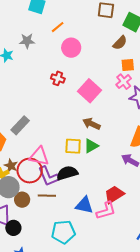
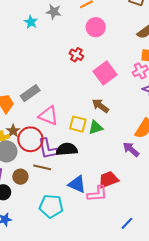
pink triangle: (39, 156) -> (48, 116), moved
brown circle: (22, 200) -> (20, 177), moved

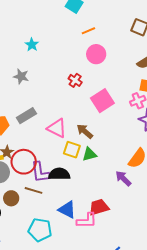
gray star: (54, 12) -> (21, 76), moved
brown arrow: (100, 106) -> (85, 131), moved
pink triangle: (48, 116) -> (57, 128), moved

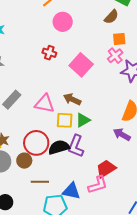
red circle: (24, 162) -> (36, 143), moved
purple L-shape: (40, 172) -> (76, 146), moved, turned 45
brown line: (34, 190) -> (40, 182), moved
brown circle: (11, 198) -> (24, 161), moved
blue triangle: (67, 210) -> (71, 191), moved

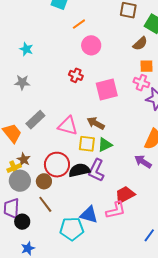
pink cross: (115, 56) -> (141, 83), turned -35
pink square: (81, 65) -> (107, 90), turned 30
brown line: (40, 182) -> (45, 204), moved, turned 48

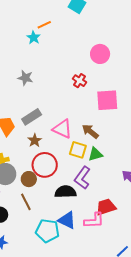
orange line: (79, 24) -> (44, 25), moved
cyan star: (26, 49) -> (34, 38), moved
brown star: (24, 159) -> (35, 140), moved
black semicircle: (79, 170) -> (65, 192), moved

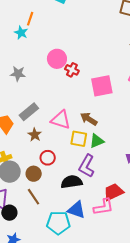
orange line: (44, 25) -> (30, 19), turned -40
pink circle: (100, 54) -> (57, 59), moved
red circle: (45, 165) -> (48, 158), size x0.6

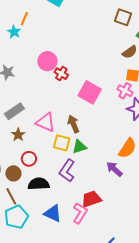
pink square: (102, 86) -> (90, 92), turned 35
brown arrow: (89, 119) -> (73, 124), turned 30
black semicircle: (72, 182) -> (39, 184), moved
pink L-shape: (103, 207) -> (80, 213), turned -55
cyan pentagon: (58, 223) -> (16, 217), moved, turned -30

